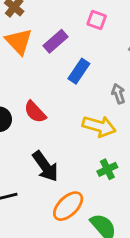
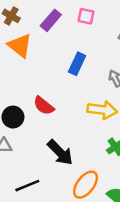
purple rectangle: (56, 41) -> (51, 20), moved

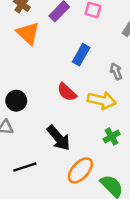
red semicircle: (44, 106) -> (67, 92), moved

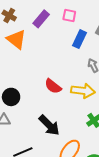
blue rectangle: (81, 55) -> (80, 39), moved

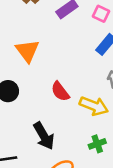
orange triangle: (16, 39) -> (27, 51), moved

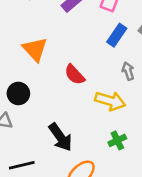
red semicircle: (60, 91) -> (75, 75), moved

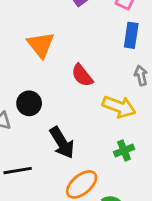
blue rectangle: (117, 35) -> (131, 35), turned -30
black circle: (18, 93) -> (29, 103), moved

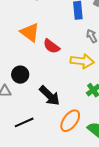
orange triangle: (41, 45) -> (30, 32), moved

